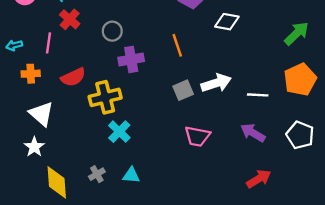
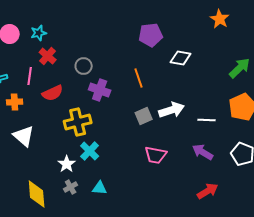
purple cross: (131, 59) -> (100, 90), turned 30
red semicircle: (73, 77) -> (53, 93), moved
white star: (34, 147) -> (67, 164), moved

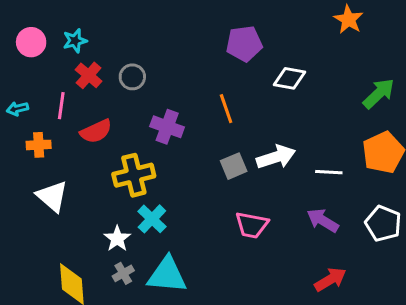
gray circle: (84, 66) -> (132, 77), moved
cyan triangle: (100, 188) -> (167, 275), size x1.8

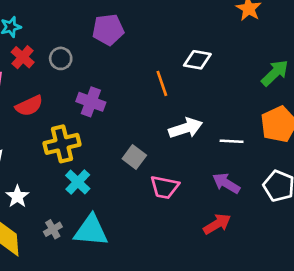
purple pentagon: (244, 44) -> (108, 30), moved
orange line: (226, 109) -> (162, 83), moved
gray square: (234, 166) -> (134, 157), moved, turned -30
white star: (117, 239) -> (17, 196), moved
red arrow: (330, 279) -> (217, 224), moved

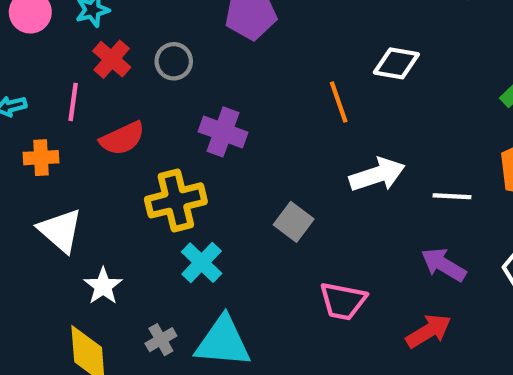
pink trapezoid: (165, 187) -> (343, 301), moved

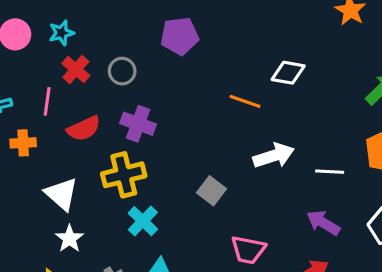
orange line: (339, 102) -> (245, 101), turned -52
purple cross: (223, 132) -> (138, 124), moved
white triangle: (60, 230) -> (61, 194), moved

